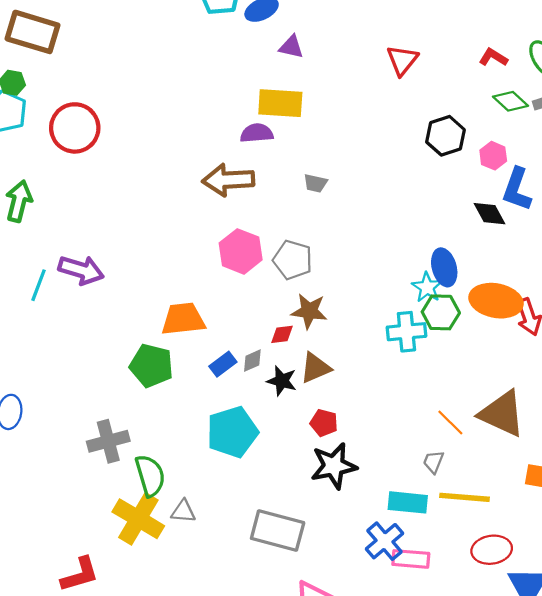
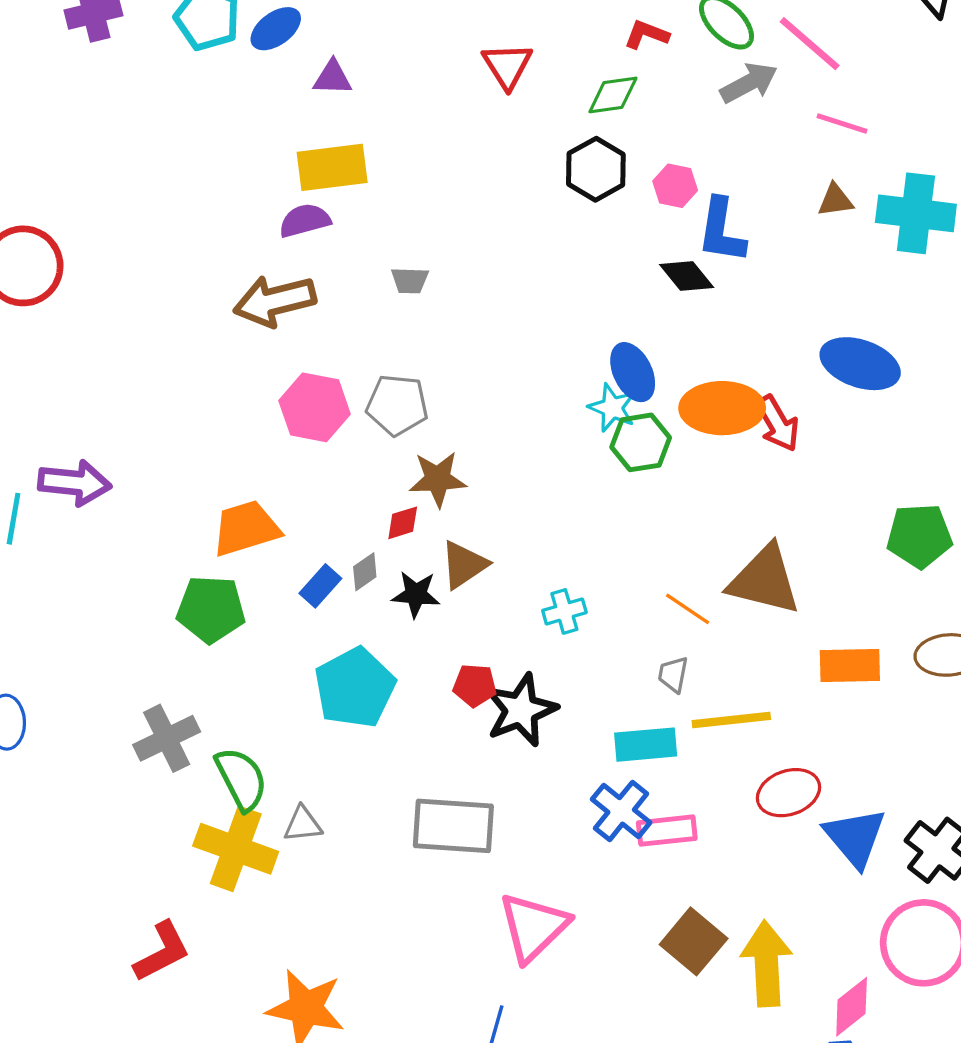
green diamond: (510, 101) -> (613, 95), moved, turned -40
cyan cross: (406, 332) -> (564, 611), moved, size x0.7
red pentagon: (324, 423) -> (475, 685), moved

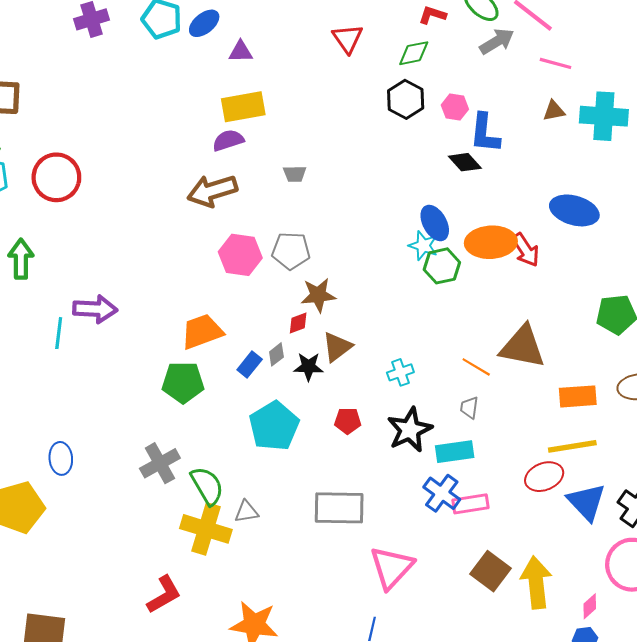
black star: (521, 710) -> (410, 430), moved
yellow line: (731, 720) -> (572, 446), moved
pink diamond: (852, 1007) -> (590, 606), size x0.7

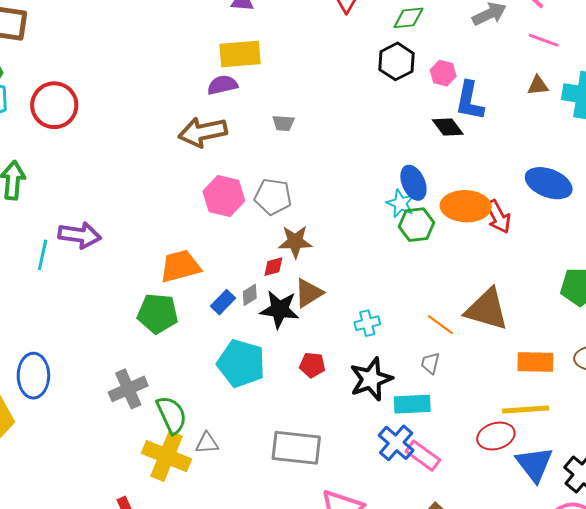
black star: (309, 367) -> (279, 309), size x1.4
cyan pentagon: (274, 426) -> (241, 363), turned -30
blue ellipse: (61, 458) -> (33, 376), size x1.4
pink rectangle: (470, 504) -> (423, 456), turned 40

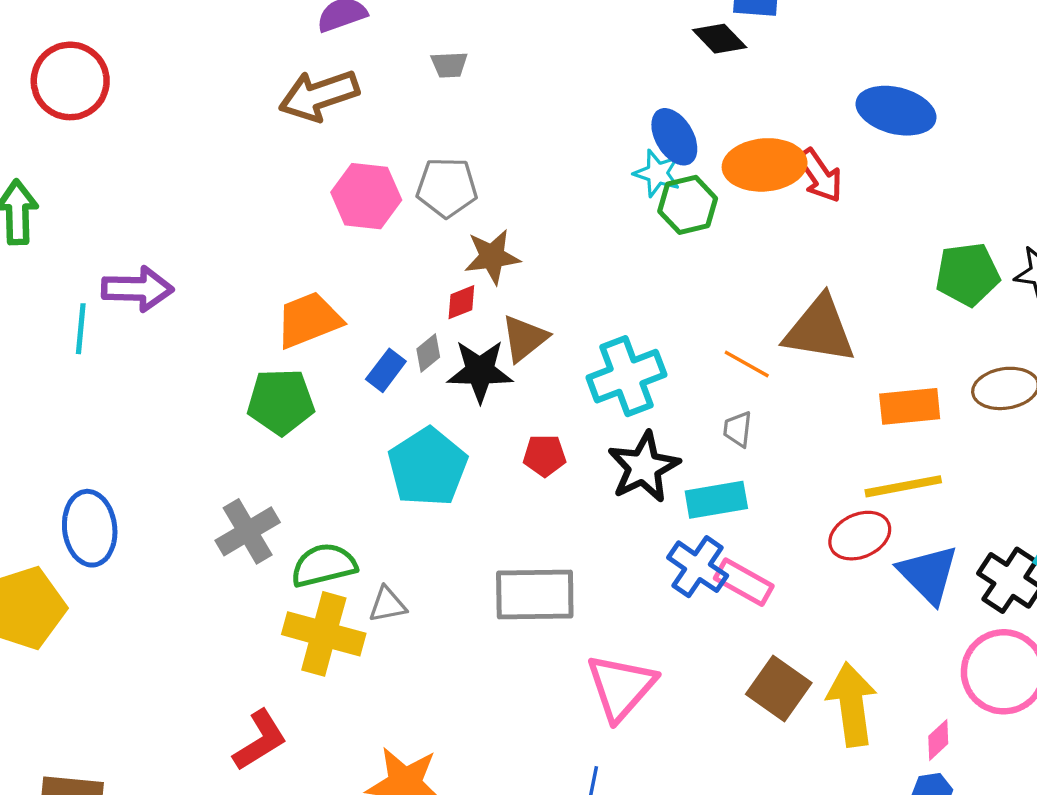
cyan cross: (367, 323) -> (626, 376), size x1.8
cyan pentagon: (241, 363) -> (428, 467), turned 30
green semicircle: (172, 415) -> (324, 565), turned -72

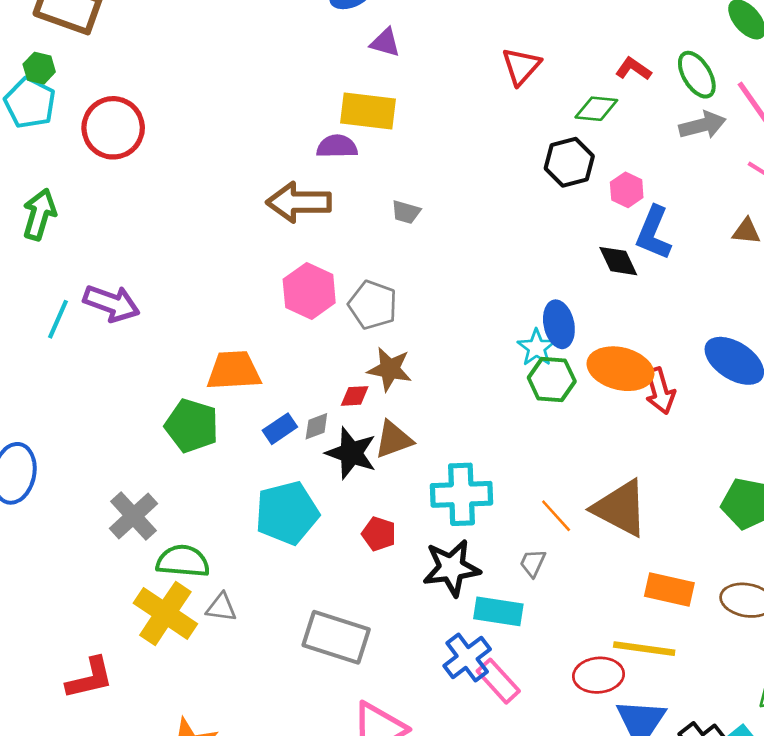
gray cross: (248, 531) -> (134, 516), turned -30

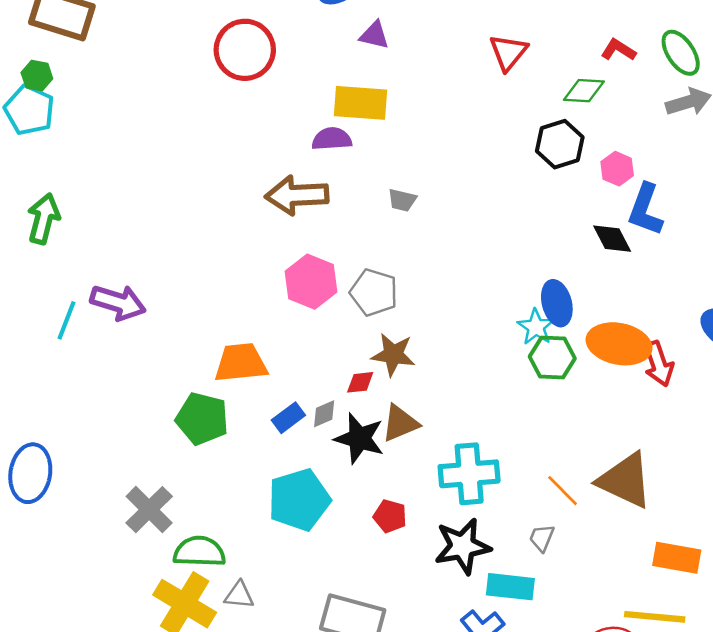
red circle: (113, 128) -> (245, 50), moved

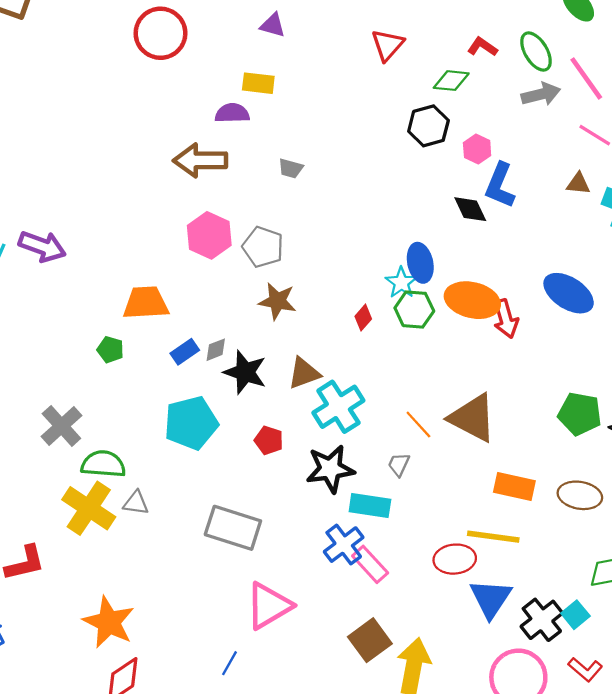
yellow rectangle: (360, 103) -> (258, 83), size x0.7
red diamond: (360, 382) -> (363, 318), moved, turned -45
green pentagon: (202, 419) -> (110, 350), size x0.6
brown triangle: (400, 423) -> (304, 373), moved
cyan cross: (469, 474) -> (338, 407), turned -30

